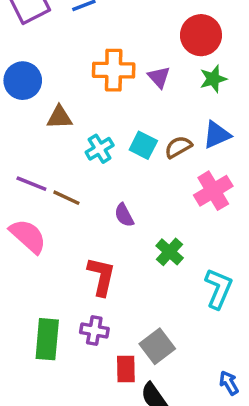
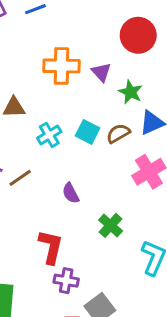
green star: (213, 79) -> (131, 92), moved, turned -30
brown line: (66, 198) -> (20, 178), turned -60
purple cross: (94, 331) -> (66, 281), moved

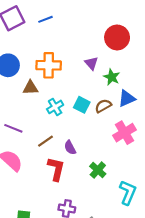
orange cross: (62, 66) -> (49, 65), moved
brown line: (20, 178) -> (45, 141), moved
red L-shape: (51, 247) -> (56, 169), moved

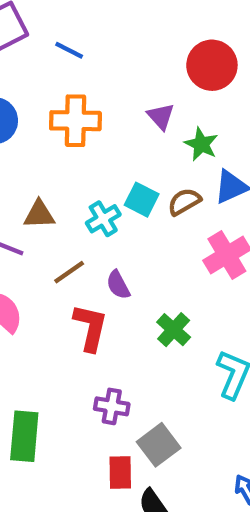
blue line: (45, 19) -> (69, 50), moved, turned 48
brown triangle: (30, 88) -> (39, 214), moved
cyan cross: (55, 107) -> (103, 219), moved

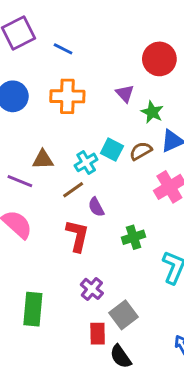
brown line: (69, 272) -> (73, 190), moved
green cross: (174, 330) -> (134, 237), turned 30
purple cross: (112, 406) -> (92, 289), turned 30

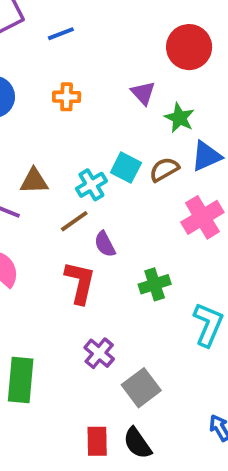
blue line: (63, 49) -> (61, 34), turned -48
orange cross: (67, 96) -> (67, 97), size x0.6
red rectangle: (98, 334) -> (97, 441), moved

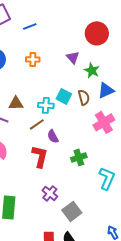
brown semicircle: (164, 170) -> (84, 97), turned 105
cyan cross: (91, 185) -> (46, 105), turned 35

